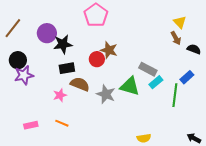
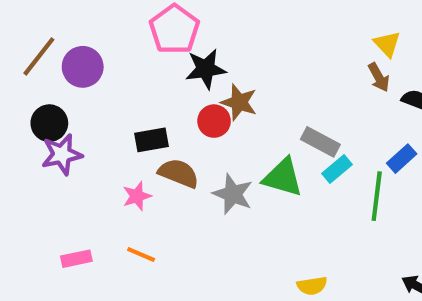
pink pentagon: (96, 15) -> (174, 29), moved
purple circle: (47, 33) -> (83, 67), moved
black star: (63, 44) -> (206, 69), moved

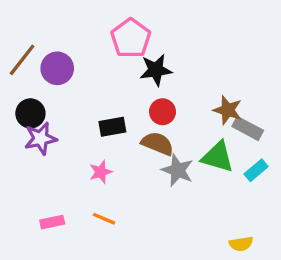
brown star: (239, 102) -> (228, 110), moved
cyan rectangle: (337, 169) -> (256, 170), moved
brown semicircle: (179, 173) -> (157, 144), moved

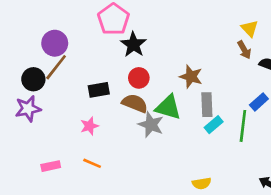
brown line: (22, 60) -> (56, 67), moved
black star: (156, 70) -> (133, 45), turned -30
gray rectangle: (248, 128) -> (207, 105), moved, turned 60
purple star: (40, 138) -> (28, 109), moved
green triangle: (218, 157) -> (168, 107), moved

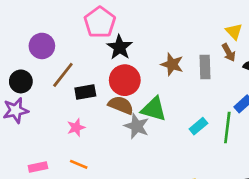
brown line: (56, 67) -> (63, 75), moved
brown star: (191, 77) -> (172, 64), moved
red circle: (139, 78) -> (125, 80), size x1.5
gray rectangle: (207, 105) -> (205, 67), moved

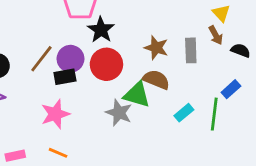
purple circle: (42, 46) -> (70, 59), moved
brown semicircle: (121, 105) -> (156, 80), moved
pink star: (76, 128) -> (55, 114), size x1.5

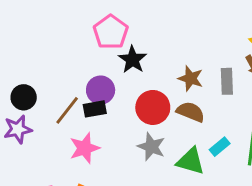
brown line: (41, 59) -> (67, 110), moved
red circle: (106, 64) -> (153, 107), moved
green triangle: (137, 95) -> (191, 161), moved

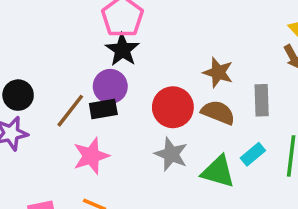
black star: (132, 60) -> (122, 50), moved
gray rectangle: (227, 81) -> (262, 100), moved

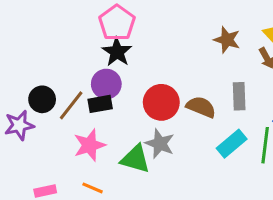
brown star: (218, 72) -> (227, 40), moved
black circle: (18, 95) -> (42, 99), moved
cyan rectangle: (253, 154) -> (232, 144), size x1.4
green triangle: (218, 172) -> (135, 159), moved

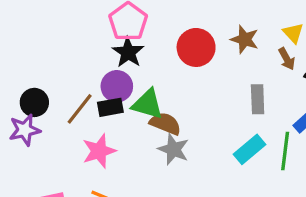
black circle: (42, 99) -> (34, 102), moved
red circle: (161, 102) -> (196, 47), moved
brown semicircle: (201, 107) -> (165, 123), moved
green triangle: (135, 159) -> (148, 104), moved

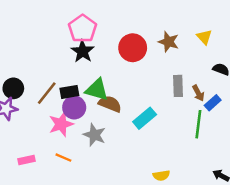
brown arrow: (287, 59) -> (198, 93), moved
purple circle: (117, 86) -> (74, 107), moved
gray star: (173, 149) -> (94, 135), moved
cyan rectangle: (249, 149) -> (145, 118), moved

